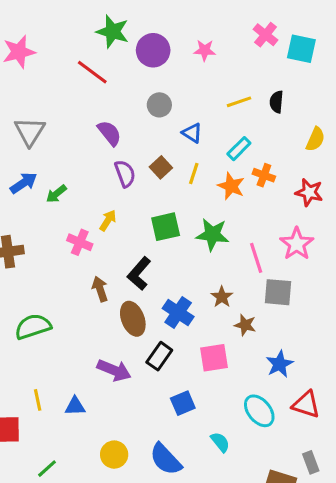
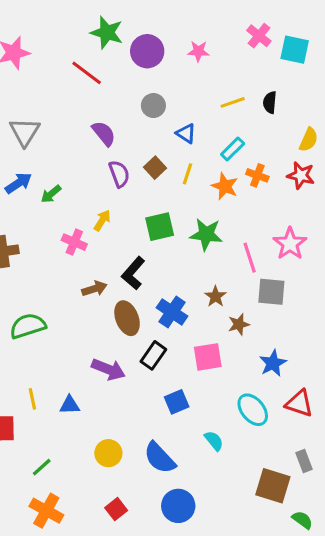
red star: (309, 192) -> (301, 175), moved
brown arrow: (100, 289) -> (94, 289), turned 90
brown star: (245, 325) -> (239, 324), turned -30

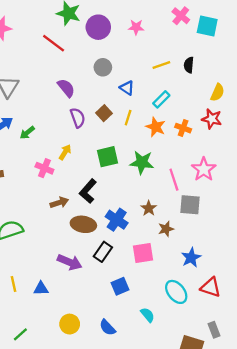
orange cross: (257, 175) -> (183, 128), moved
brown ellipse: (127, 318) -> (83, 224), turned -60
blue semicircle: (160, 458) -> (107, 327), size x0.7

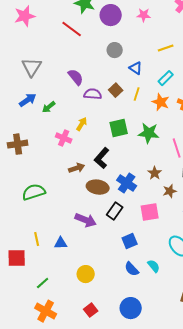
purple semicircle: (66, 88) -> (76, 77), moved
purple semicircle: (78, 118) -> (93, 94), turned -66
blue semicircle: (107, 327) -> (132, 269), moved

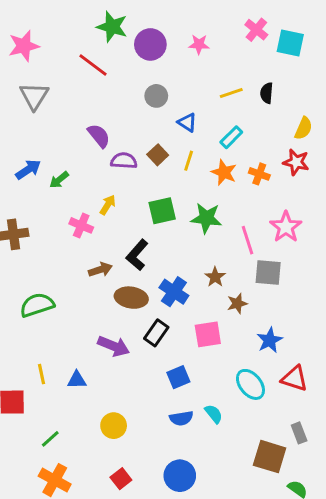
gray triangle: (32, 67) -> (34, 96), moved
blue semicircle: (132, 269) -> (181, 418), turned -56

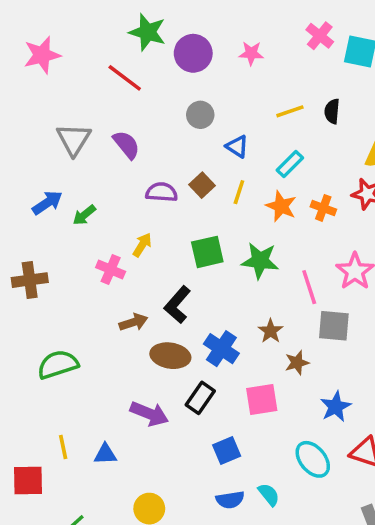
gray triangle: (34, 96) -> (74, 139), moved
purple semicircle: (99, 136) -> (126, 145), moved

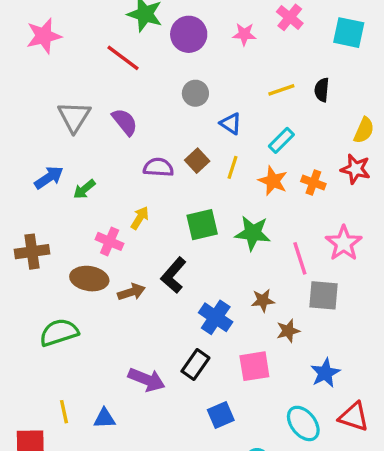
pink cross: (320, 36) -> (290, 17), moved
brown star: (271, 331) -> (263, 300), turned 30
brown ellipse: (170, 356) -> (89, 279), moved

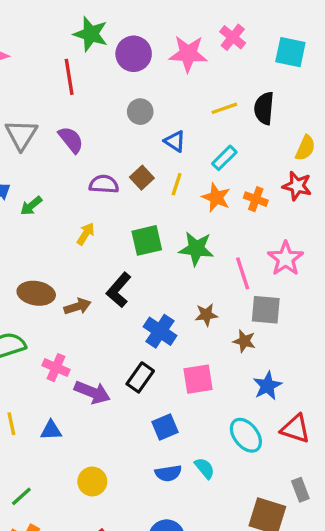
pink star: (244, 34) -> (188, 54), size x1.6
red line: (123, 58) -> (69, 77), turned 44
black semicircle: (322, 90) -> (264, 108), size x1.4
pink cross: (110, 241) -> (56, 368), moved
brown star: (288, 331) -> (244, 341), moved, turned 30

